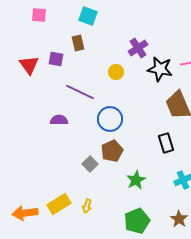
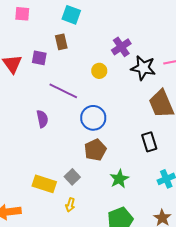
purple semicircle: (59, 120) -> (42, 119), turned 78
gray square: (90, 164) -> (72, 177), moved
yellow rectangle: (59, 204) -> (44, 184), moved, turned 50

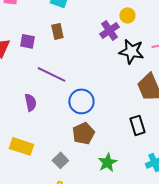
brown rectangle: (61, 42) -> (57, 31), moved
yellow circle: (99, 71) -> (127, 15), moved
yellow rectangle: (44, 184) -> (21, 146), moved

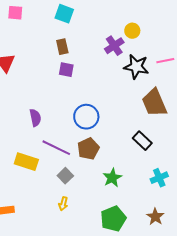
purple square: (27, 41) -> (66, 70), moved
purple line: (51, 74) -> (56, 148), moved
black rectangle: (137, 125) -> (142, 141), turned -30

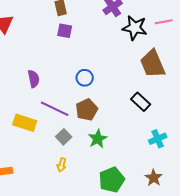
blue circle: (86, 117) -> (85, 78), size x0.7
green star: (112, 178) -> (98, 139), moved

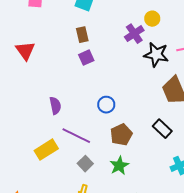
purple square: (65, 31) -> (86, 58), turned -35
brown pentagon: (87, 110) -> (121, 135), moved
yellow rectangle: (25, 123) -> (46, 150), turned -50

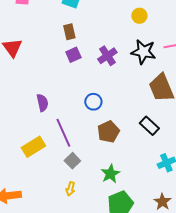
purple cross: (134, 34) -> (107, 56), moved
purple line: (76, 136) -> (63, 133), turned 40
green star: (119, 166) -> (110, 174), moved

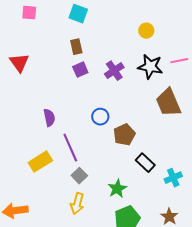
black rectangle: (149, 126) -> (145, 163), moved
brown pentagon: (108, 132) -> (124, 135), moved
yellow arrow: (70, 189) -> (77, 204), size x1.5

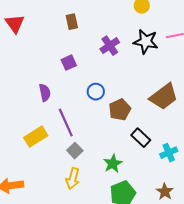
red triangle: (19, 63) -> (15, 24), moved
purple square: (80, 70) -> (69, 63), moved
brown trapezoid: (168, 103) -> (164, 97), moved, turned -104

